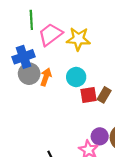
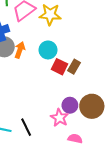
red square: (88, 95) -> (59, 67), turned 35

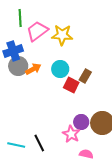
orange arrow: (20, 50) -> (33, 69), turned 42
brown rectangle: (74, 67) -> (85, 76), moved

